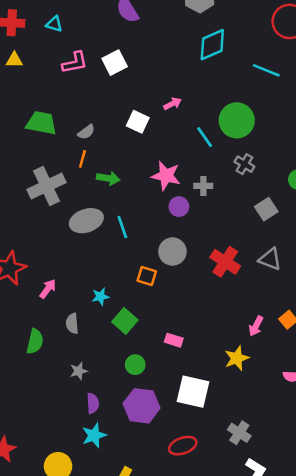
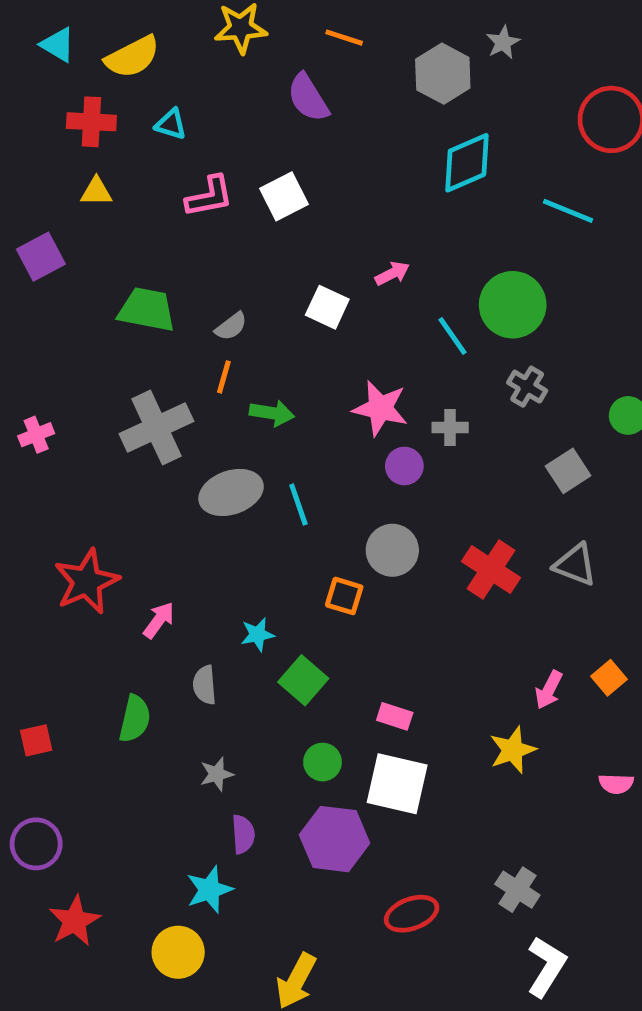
white square: (193, 392) -> (397, 784), moved
cyan star: (94, 435) -> (209, 890), moved

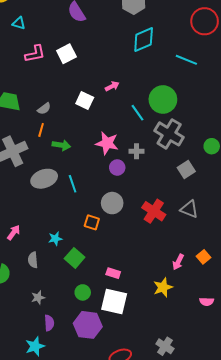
gray cross: (527, 387) -> (169, 134), size x1.8

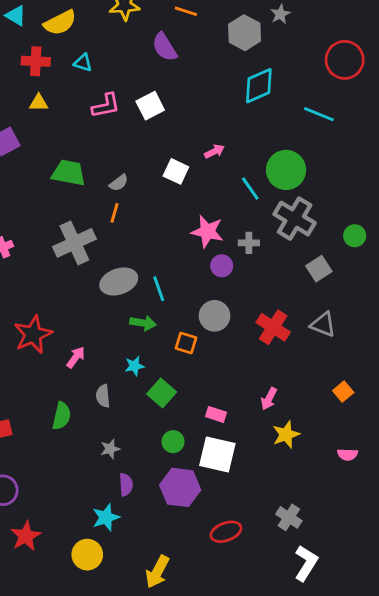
green arrow: (61, 145) -> (143, 323), moved
pink arrow: (178, 262) -> (269, 399), moved

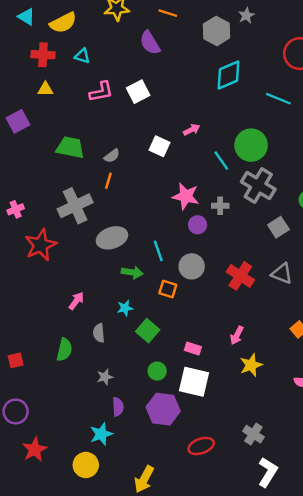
cyan line: (159, 289) -> (158, 251), moved
red star: (33, 334) -> (41, 245), moved

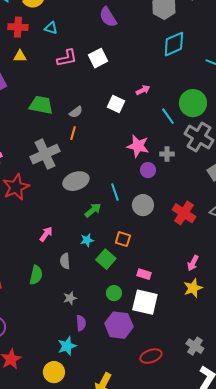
green arrow: (132, 272) -> (93, 210), turned -48
orange square: (168, 289) -> (123, 239), moved
pink arrow: (237, 335) -> (193, 263), moved

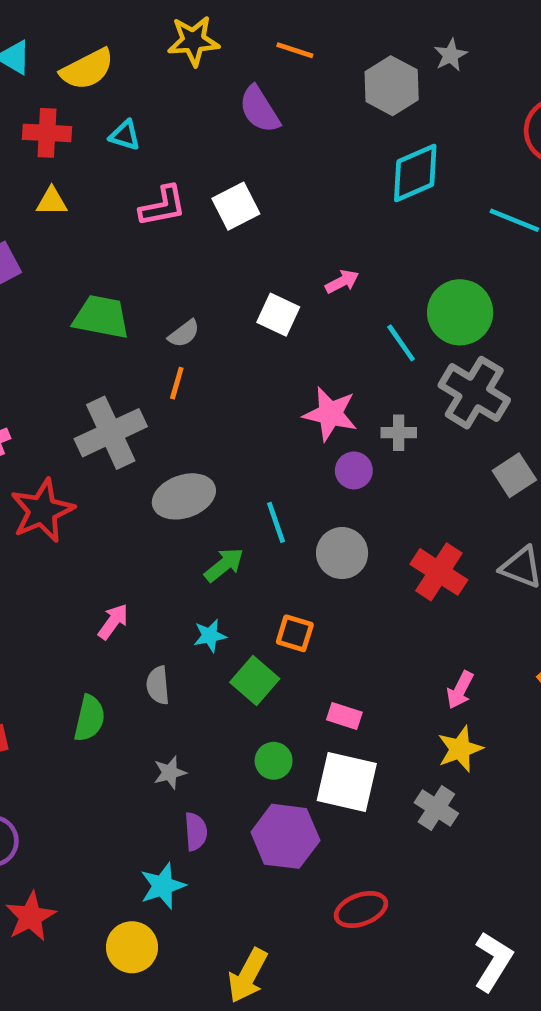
gray cross: (195, 346) -> (436, 808), moved

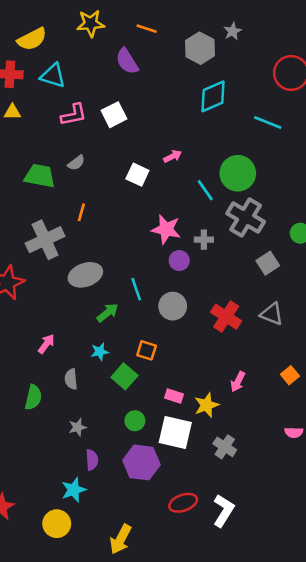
cyan triangle: (125, 135) -> (53, 76), size x1.5
gray semicircle: (184, 334) -> (76, 163), moved
yellow star: (460, 749) -> (207, 405), moved
white L-shape: (493, 961) -> (223, 511), moved

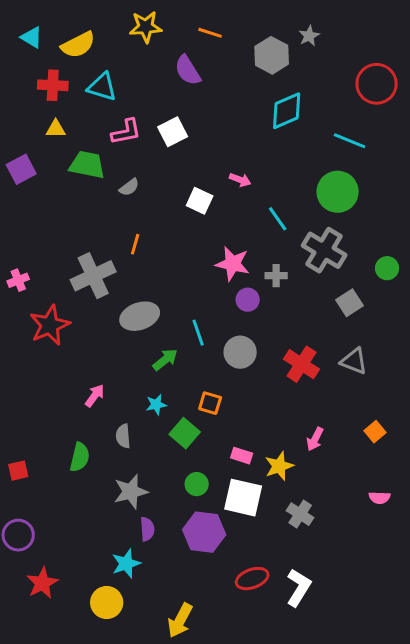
pink arrow: (173, 156) -> (240, 180), turned 48
green circle: (238, 173) -> (338, 192), moved
green trapezoid: (40, 176) -> (87, 165), moved
gray star: (78, 427) -> (131, 492), size x1.6

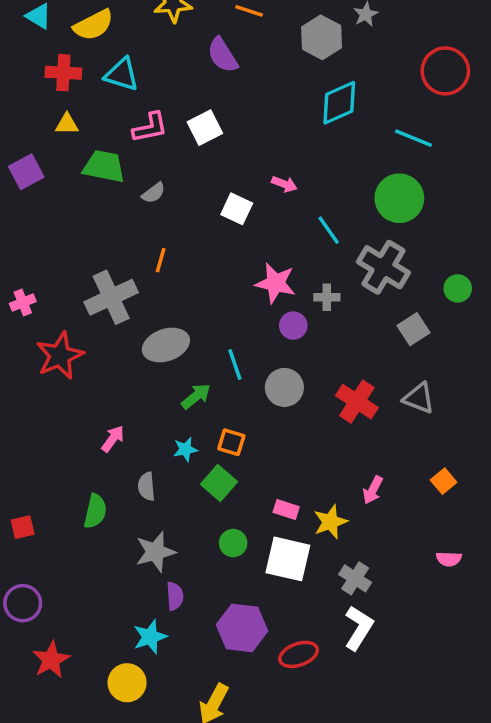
orange square: (210, 403) -> (231, 442), moved
purple hexagon: (204, 532) -> (242, 628), moved
white L-shape: (299, 588) -> (359, 628), moved

